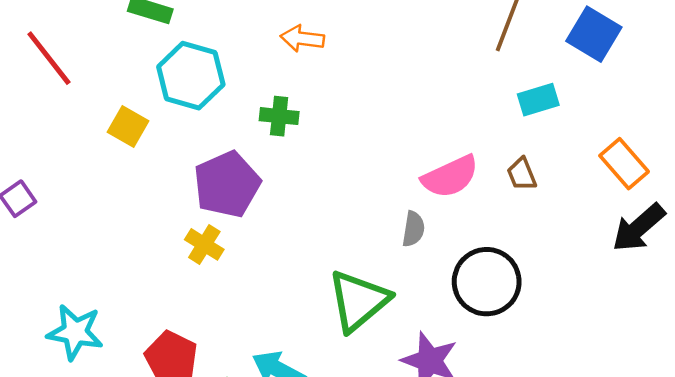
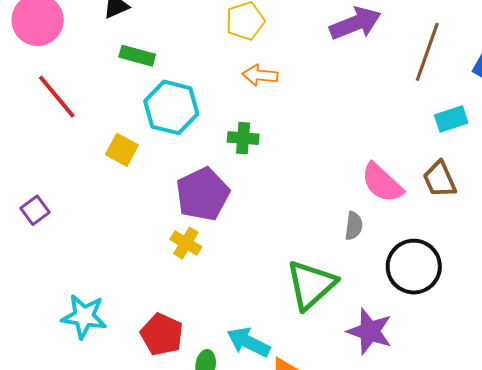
brown trapezoid: (522, 174) -> (440, 179), size x1.4
pink semicircle: (450, 177) -> (382, 183), turned 69

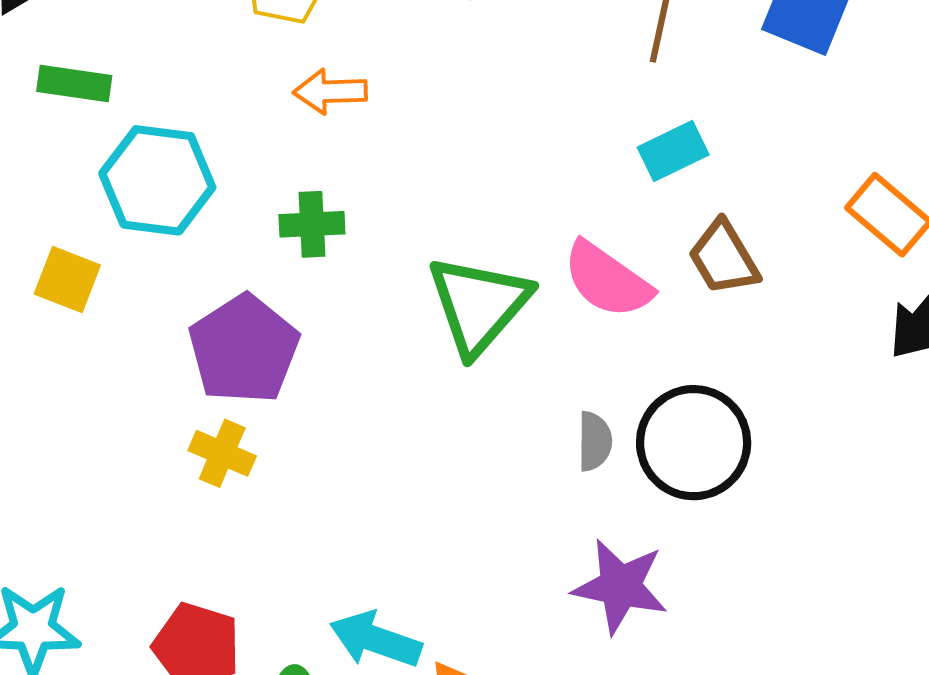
cyan rectangle: (451, 119) -> (673, 151), moved
gray semicircle: (354, 226) -> (595, 441), moved
green triangle: (311, 285) -> (479, 305), moved

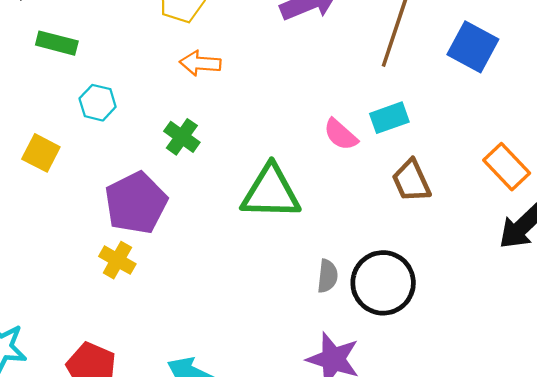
cyan hexagon: (157, 180) -> (98, 103), size x0.6
green cross: (312, 224) -> (182, 137), turned 32
pink semicircle: (607, 280) -> (341, 135), moved, size x0.7
green triangle: (479, 305) -> (271, 192), turned 44

